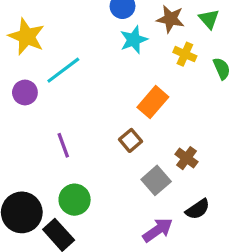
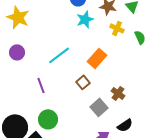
cyan line: (63, 70) -> (59, 55), moved

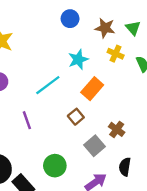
cyan star: (85, 19) -> (78, 59), moved
green circle: (48, 119) -> (55, 166), moved
black semicircle: (125, 125) -> (125, 167), turned 133

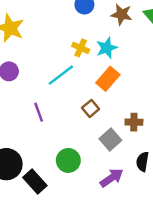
yellow cross: (116, 54) -> (81, 48), moved
cyan star: (78, 59) -> (107, 48), moved
brown cross: (117, 129) -> (134, 122), turned -35

